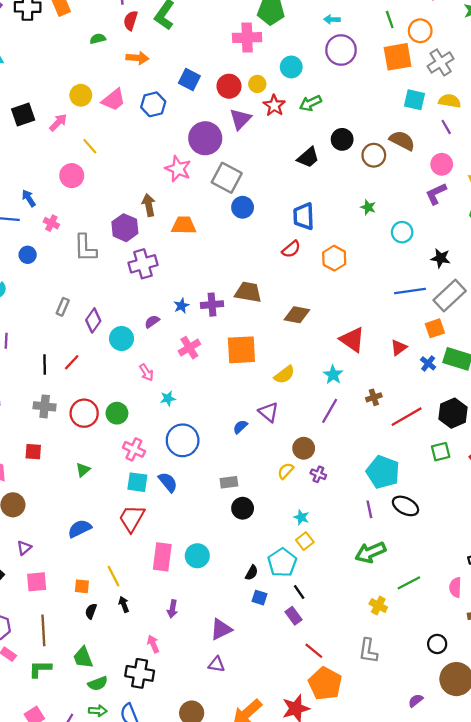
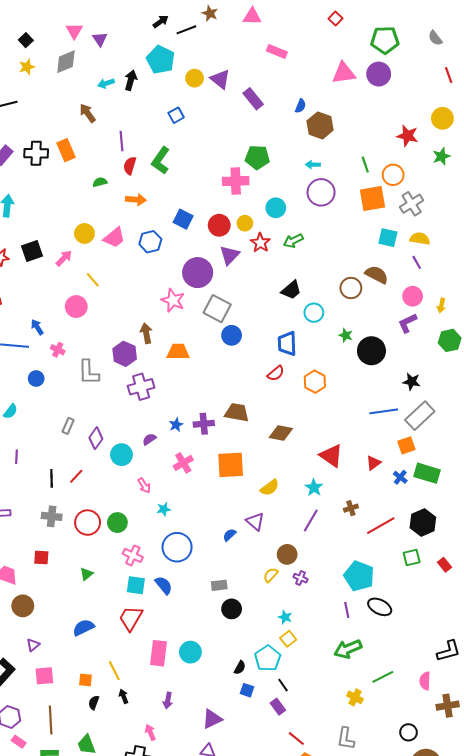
black circle: (342, 139) -> (371, 351), moved, size x1.4
cyan circle: (402, 232) -> (314, 313), moved

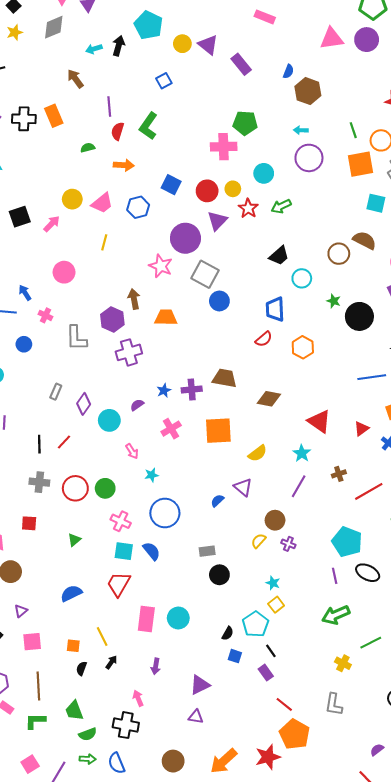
yellow line: (93, 280) -> (104, 242), moved, turned 56
black arrow: (124, 696) -> (111, 662), turned 56

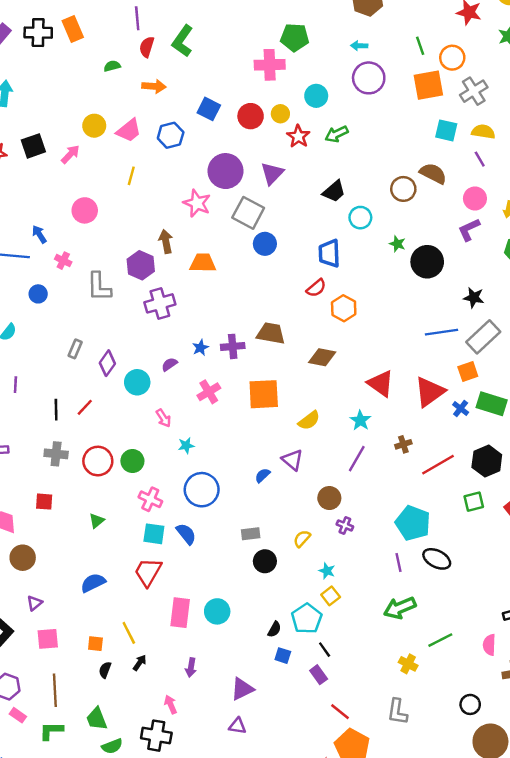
purple triangle: (217, 221) -> (272, 173), moved
orange hexagon: (303, 347) -> (344, 308), moved
red triangle: (361, 429) -> (430, 392), size x1.8
yellow semicircle: (259, 541) -> (302, 539), moved

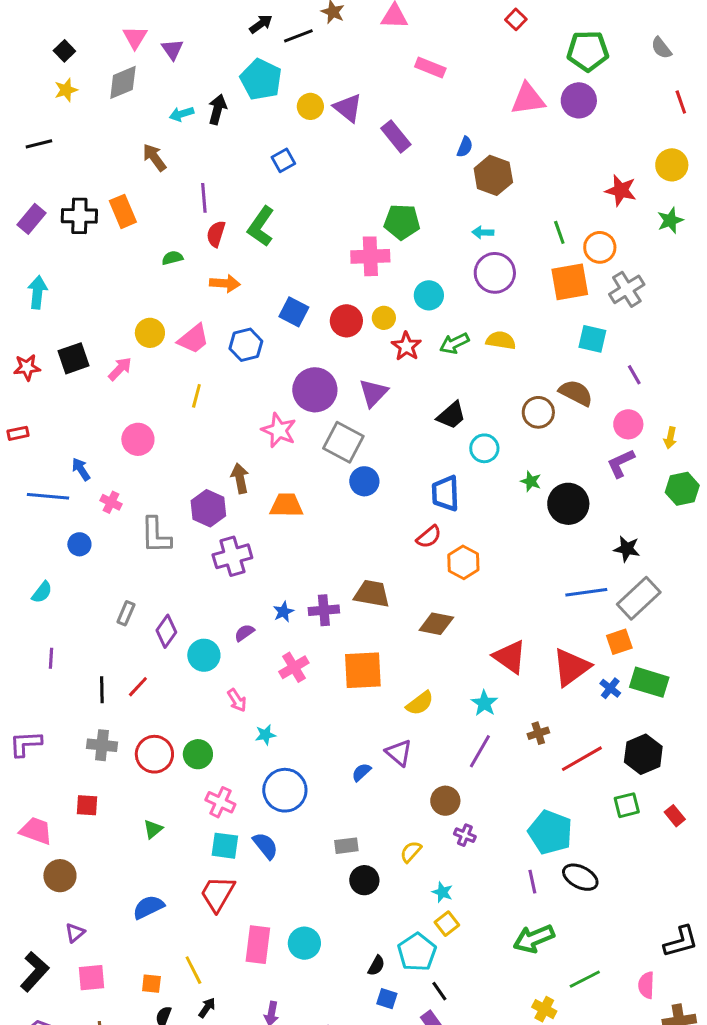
yellow semicircle: (483, 132) -> (501, 340), moved

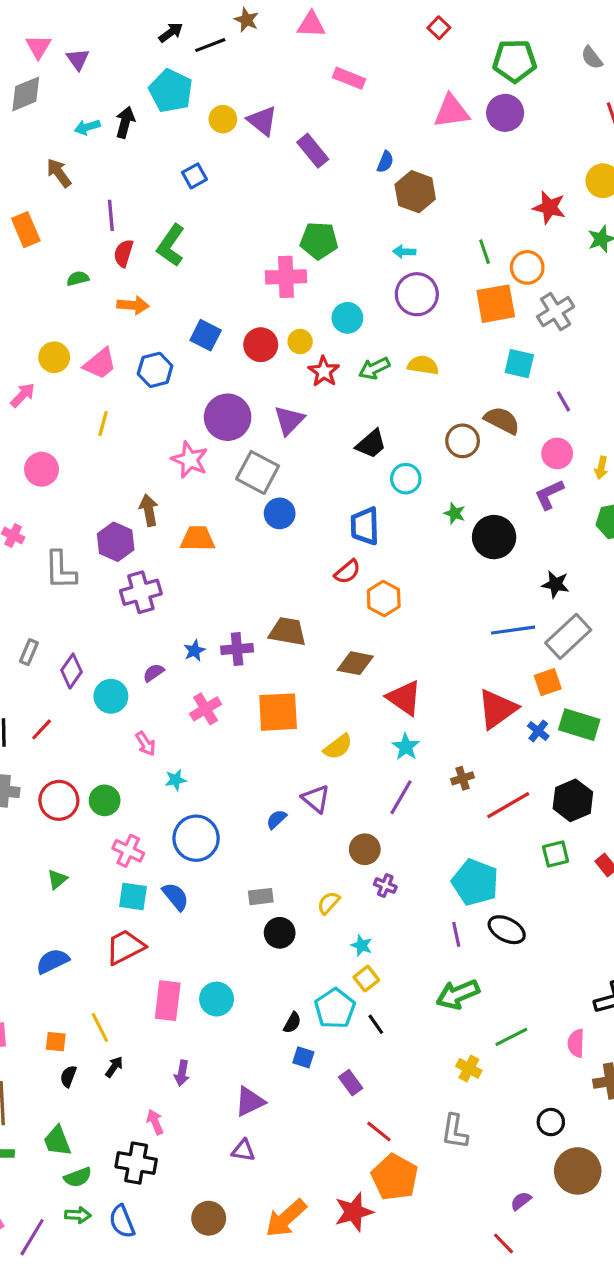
red triangle: (510, 657) -> (404, 698), moved
red trapezoid: (217, 894) -> (125, 947), turned 33
black line: (439, 991) -> (376, 1024), moved

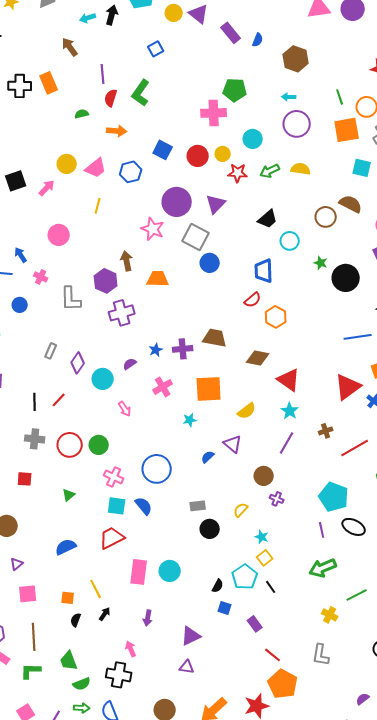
blue semicircle: (385, 162) -> (258, 40), moved
red star: (324, 371) -> (238, 173), turned -30
cyan star: (176, 780) -> (190, 420), moved

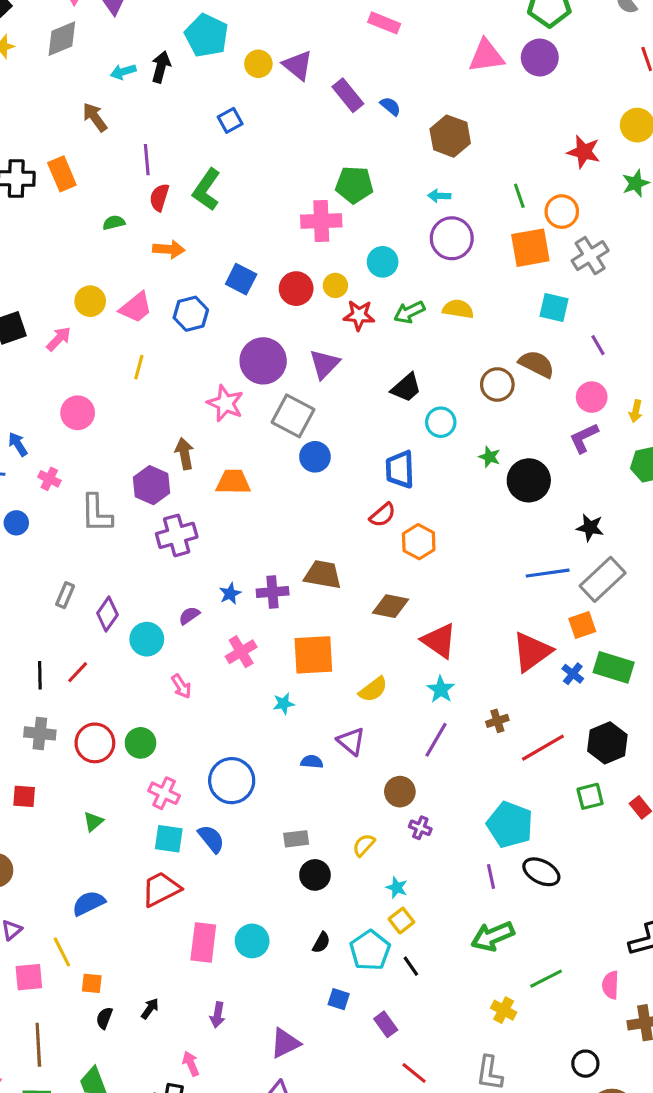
blue semicircle: (258, 40) -> (390, 106), turned -72
blue semicircle: (208, 457) -> (312, 762), turned 48
black semicircle: (218, 586) -> (321, 943), moved
yellow line: (96, 589) -> (62, 952), moved

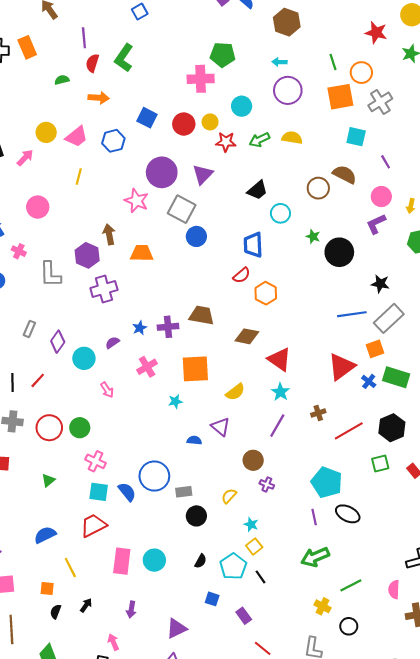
blue circle: (232, 781) -> (154, 476), moved
yellow line: (62, 952) -> (70, 567), moved
black circle: (585, 1064) -> (349, 626), moved

